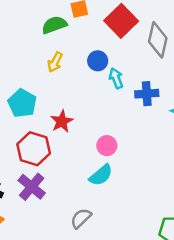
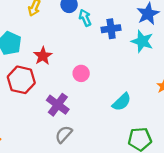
cyan semicircle: (101, 175) -> (122, 102), moved
purple cross: (32, 187) -> (58, 105), moved

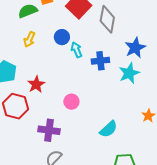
cyan star: (142, 41) -> (129, 73), turned 30
purple cross: (58, 105) -> (49, 130), turned -30

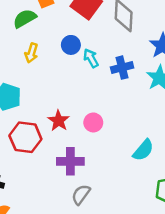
red star: (36, 84) -> (59, 121), moved

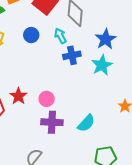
cyan arrow: (91, 58) -> (60, 36), moved
purple cross: (70, 161) -> (52, 122), moved

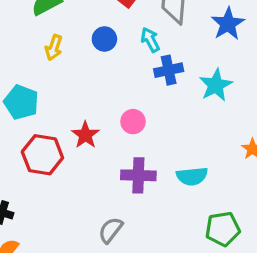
blue star: (106, 39) -> (228, 24), moved
pink circle: (47, 99) -> (133, 122), moved
cyan semicircle: (86, 123) -> (192, 176), turned 42

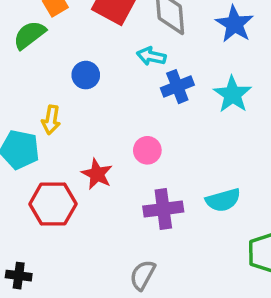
blue circle: (104, 39) -> (86, 75), moved
cyan arrow: (150, 40) -> (151, 56), turned -40
yellow arrow: (54, 48) -> (51, 120), moved

